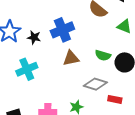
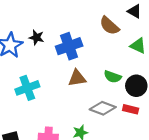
black star: (34, 37) -> (36, 37), moved
red rectangle: (115, 99) -> (131, 109), moved

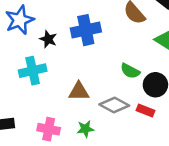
black star: (36, 37) -> (48, 39), moved
brown triangle: (77, 78) -> (79, 91), moved

